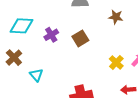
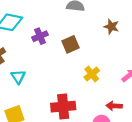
yellow cross: (116, 62) -> (92, 74), moved

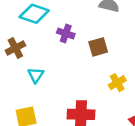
purple cross: (40, 36) -> (66, 33), turned 35

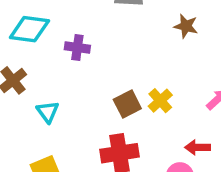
brown square: (98, 47) -> (127, 104), moved

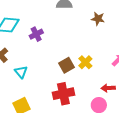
purple cross: (77, 48) -> (36, 34), turned -32

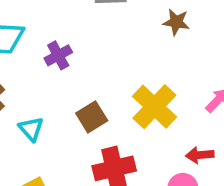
yellow cross: (85, 62) -> (154, 107), size x1.6
brown square: (67, 65) -> (92, 117), moved

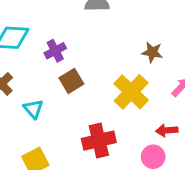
brown star: (176, 22) -> (152, 52), moved
brown square: (92, 117) -> (71, 81), moved

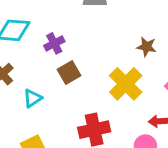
cyan triangle: (33, 109) -> (32, 98), turned 36

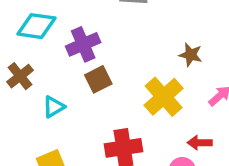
purple cross: (54, 43) -> (83, 44), size x1.4

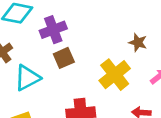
cyan triangle: (54, 107) -> (27, 78), size x1.5

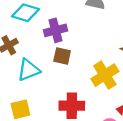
brown square: (64, 58) -> (62, 56), turned 30

